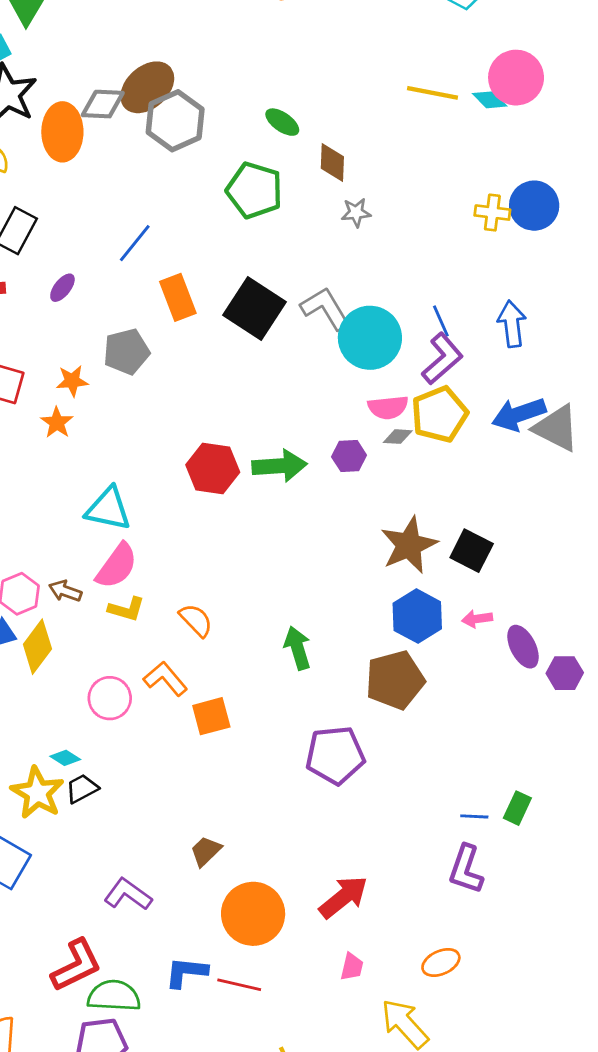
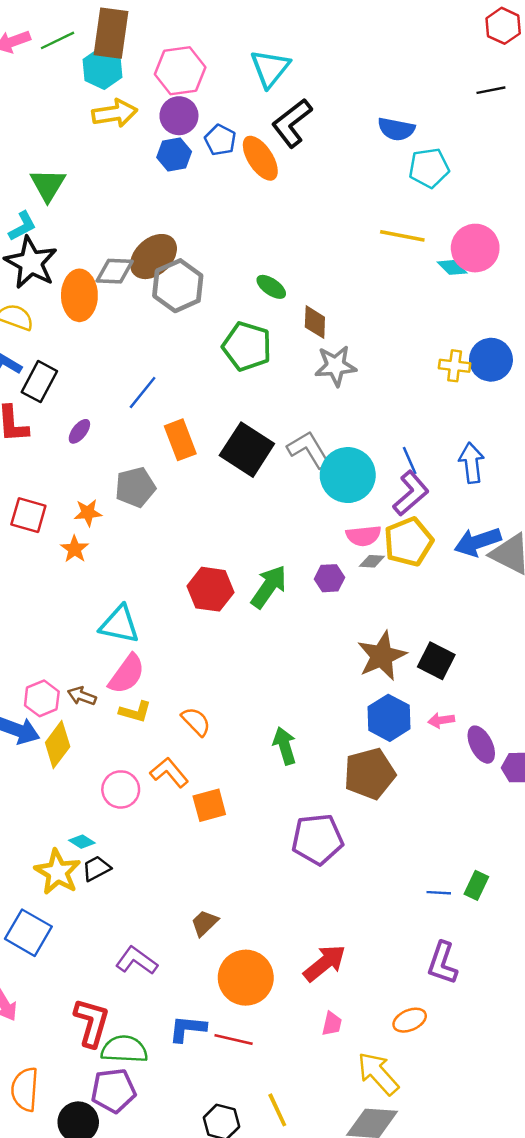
yellow line: (433, 93) -> (402, 236), moved
gray star: (356, 213) -> (336, 366), size x1.6
green arrow: (279, 466) -> (269, 587), turned -51
purple L-shape: (466, 869) -> (442, 963), moved
red L-shape: (76, 965) -> (92, 1023), turned -48

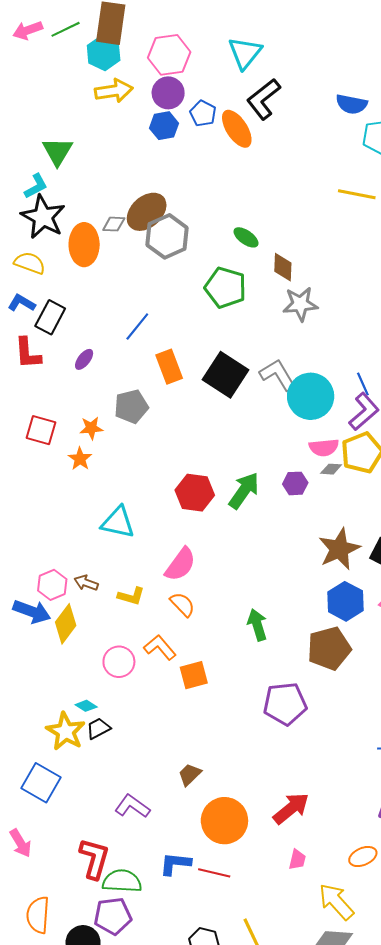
gray diamond: (115, 271) -> (114, 224), size x0.7
pink semicircle: (127, 674) -> (180, 564), moved

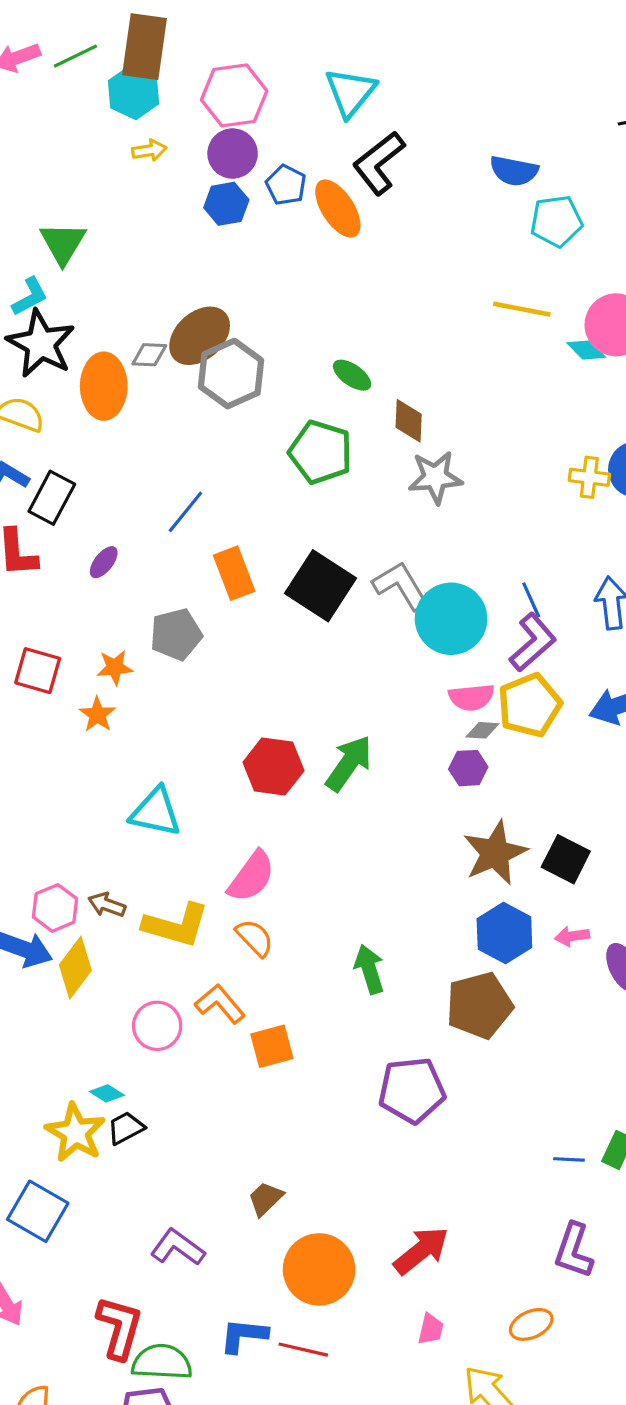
yellow arrow: (114, 91) -> (149, 150), size x0.6
purple hexagon: (295, 483) -> (468, 768), moved
yellow L-shape: (131, 596) -> (176, 925), size x1.6

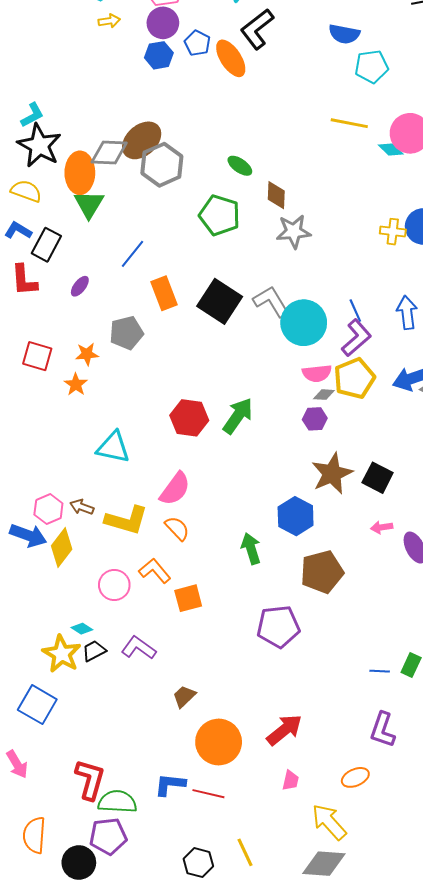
green triangle: (63, 243) -> (89, 204), moved
gray diamond: (149, 355) -> (109, 153), size x1.6
blue hexagon: (504, 933) -> (296, 516), moved
purple L-shape: (178, 1247) -> (139, 648), moved

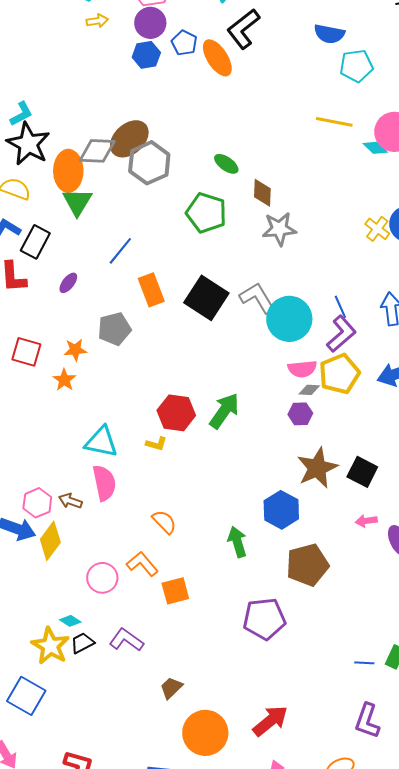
yellow cross: (393, 232) -> (377, 229), turned 30
pink semicircle: (175, 489) -> (104, 483), moved, turned -48
yellow L-shape: (126, 520) -> (156, 444), moved, size x0.5

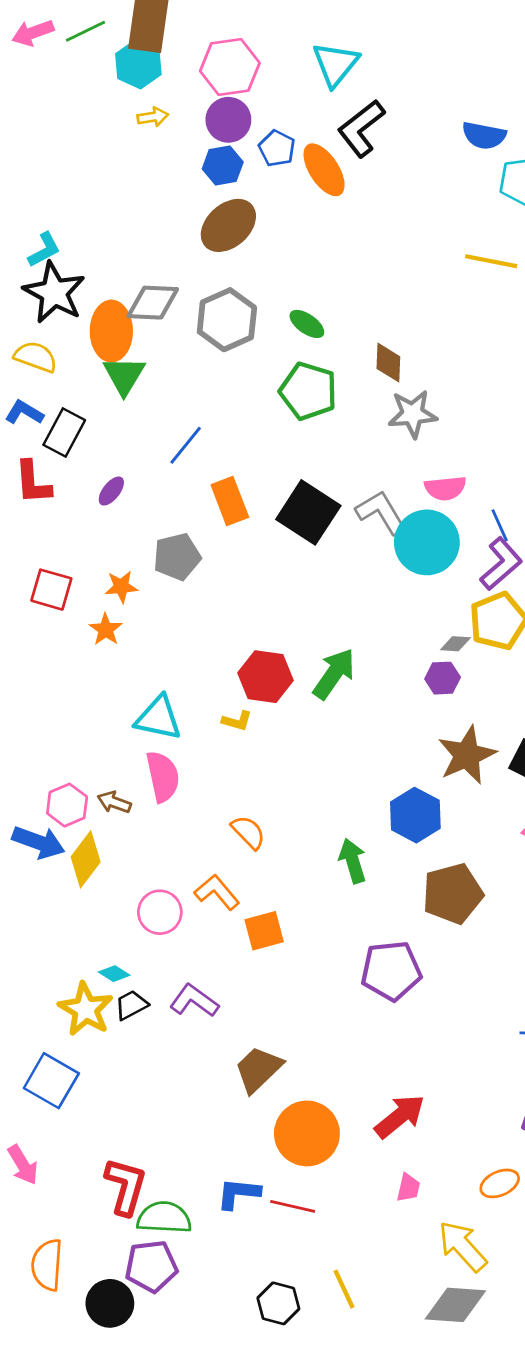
brown ellipse: (129, 139) -> (228, 225), moved
green ellipse: (226, 164) -> (307, 324), moved
pink semicircle: (302, 369) -> (445, 488), moved
brown trapezoid: (171, 688) -> (258, 1069), size x1.5

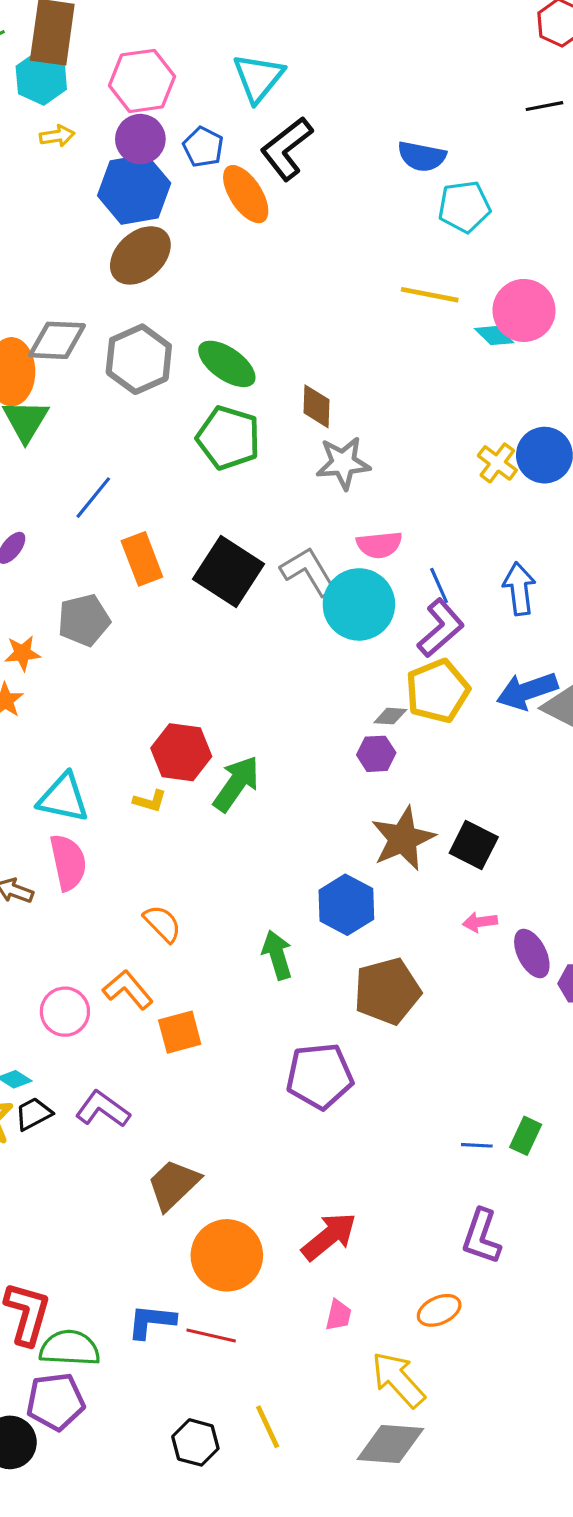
blue pentagon: (277, 148) -> (203, 147), moved
blue hexagon: (223, 165) -> (134, 189), size x1.6
green ellipse: (307, 324) -> (227, 364), size x1.5
green arrow: (334, 674) -> (236, 784), moved

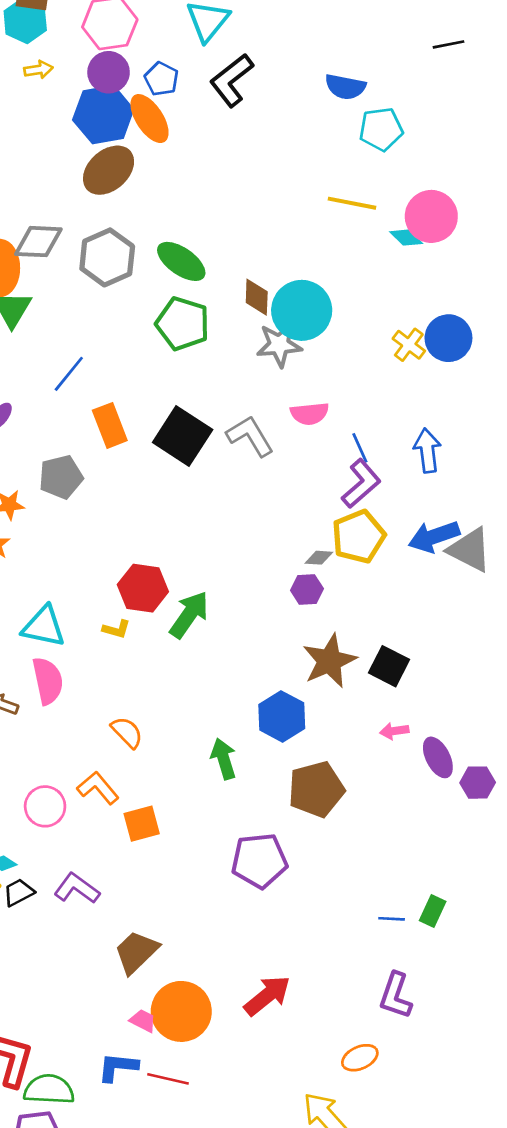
orange ellipse: (246, 194) -> (150, 119), moved
cyan circle: (359, 604) -> (302, 310), moved
pink trapezoid: (338, 1315) -> (143, 1021), moved, turned -76

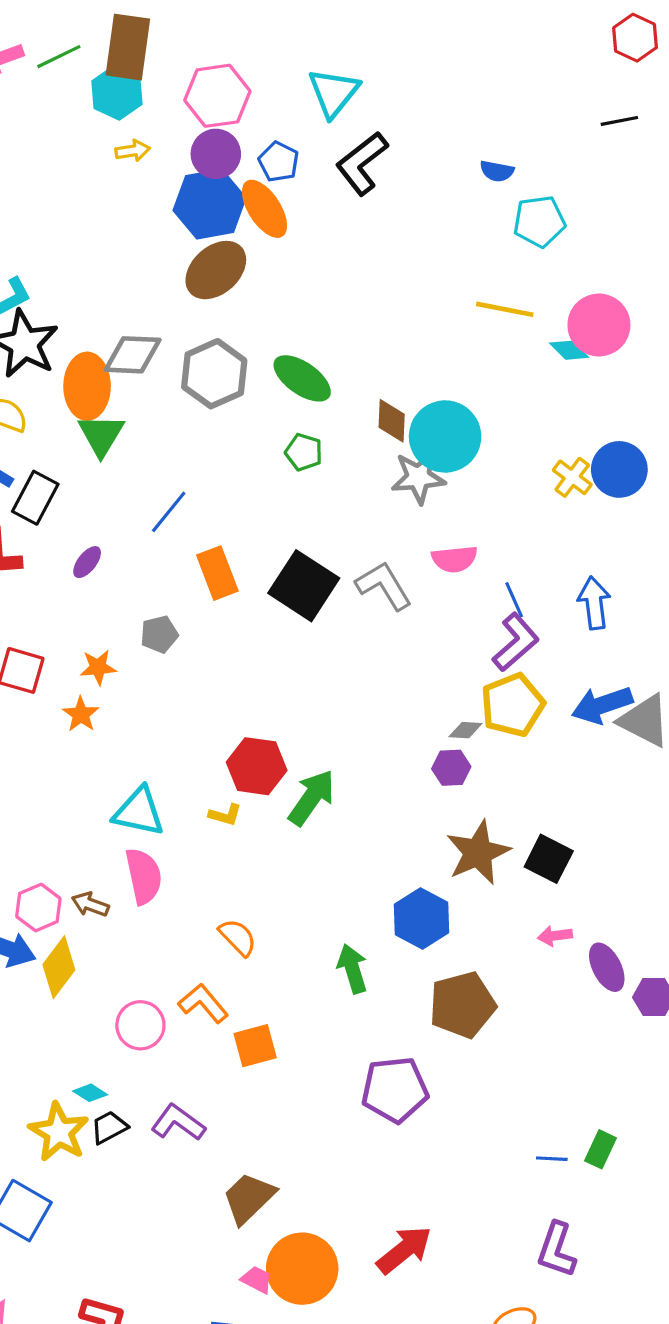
blue semicircle: (345, 87) -> (497, 171), size x0.7
green pentagon: (183, 324) -> (304, 452), size x0.6
gray pentagon: (61, 477) -> (159, 634), size x0.7

